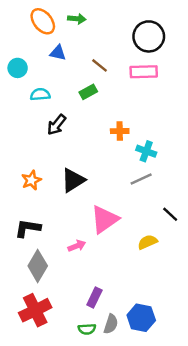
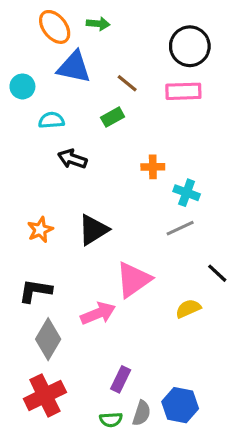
blue triangle: (58, 53) -> (74, 67), size x1.6
black arrow: (57, 125) -> (72, 159), turned 70
pink arrow: (77, 246) -> (98, 313), size x1.5

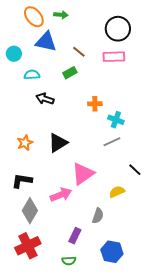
gray semicircle: (142, 413) -> (98, 216), moved

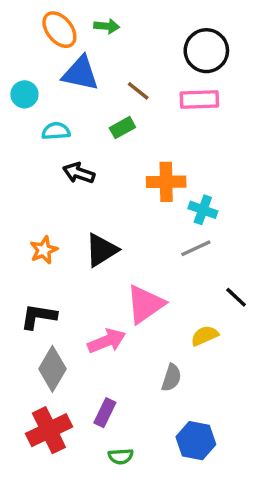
orange cross: (95, 104) -> (166, 182), size x1.5
purple rectangle: (75, 236) -> (105, 413), moved

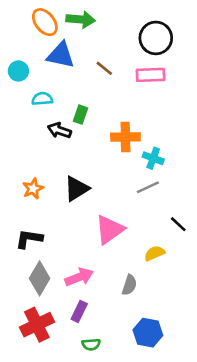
green arrow: (107, 26) -> (81, 19), size x1.5
green rectangle: (122, 128) -> (81, 115), moved, turned -42
pink arrow: (107, 341) -> (79, 277), moved

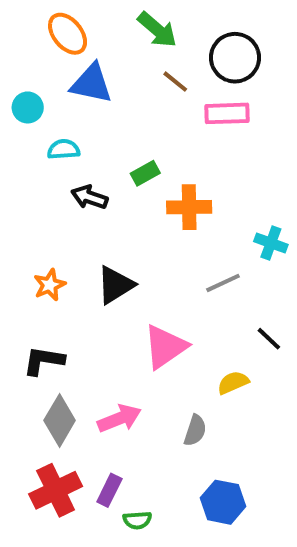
green arrow: (81, 19) -> (157, 30), moved, turned 36
brown line: (104, 68) -> (175, 82), moved
green rectangle: (81, 115) -> (145, 173), moved, turned 42
cyan cross: (153, 158) -> (271, 243), moved
purple rectangle: (79, 311) -> (109, 490), moved

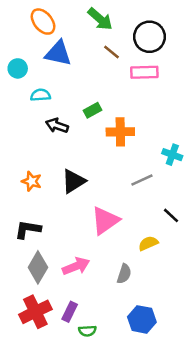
orange star: (50, 285) -> (32, 181), turned -30

